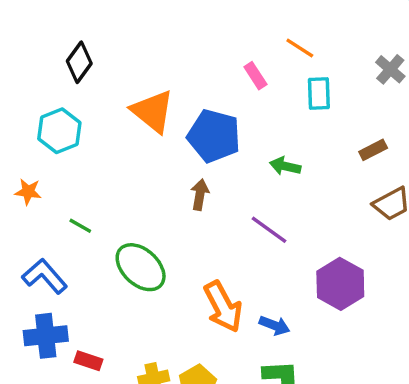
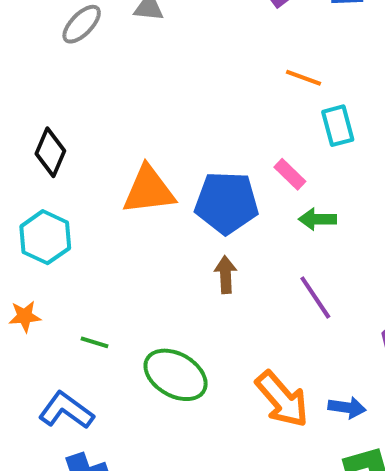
pink rectangle: (255, 76) -> (290, 174), moved
orange triangle: (153, 111) -> (149, 190), turned -33
purple line: (269, 230) -> (315, 298), turned 33

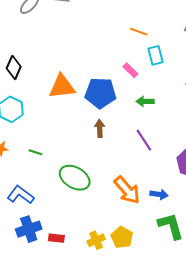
pink rectangle: (290, 174) -> (130, 70), moved
green line: (95, 342) -> (35, 152), moved

